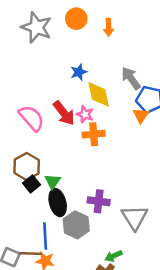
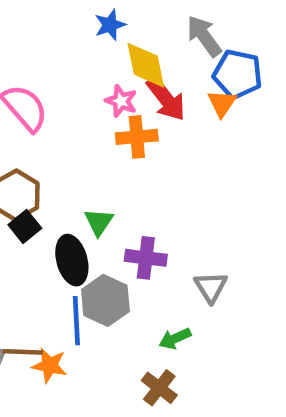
red arrow: (64, 113) -> (166, 99), moved
green triangle: (53, 181) -> (99, 222), moved
gray triangle: (135, 217) -> (211, 287), size x0.7
blue line: (45, 236) -> (76, 321), moved
green arrow: (114, 256) -> (175, 338), moved

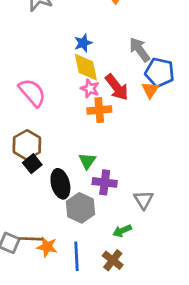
yellow diamond: (146, 65) -> (86, 67), moved
green triangle: (99, 222) -> (87, 161), moved
blue line: (76, 321) -> (76, 256), moved

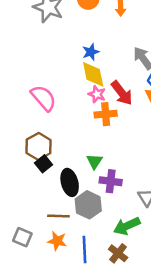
green arrow: (122, 231) -> (127, 226), size x1.5
brown line: (31, 239) -> (58, 216), moved

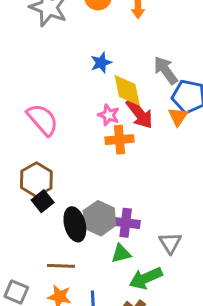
yellow diamond: (93, 74) -> (127, 90), moved
green triangle: (94, 161) -> (121, 254), moved, turned 42
gray hexagon: (88, 205) -> (99, 218), moved

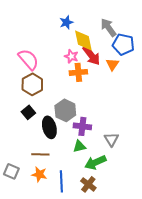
orange triangle: (178, 117) -> (112, 64), moved
brown hexagon: (36, 180) -> (32, 84), moved
gray hexagon: (99, 218) -> (65, 110), moved

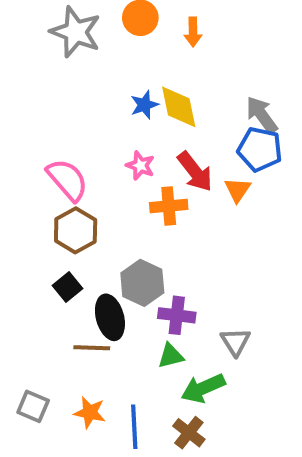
gray arrow: (108, 27) -> (262, 115), moved
yellow diamond: (83, 40) -> (179, 107), moved
pink star: (71, 56) -> (140, 166), moved
brown line: (40, 154) -> (92, 348), moved

